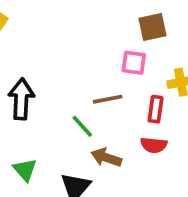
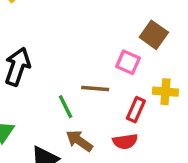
brown square: (153, 27) -> (154, 35), turned 32
red semicircle: (154, 145) -> (125, 141), turned -30

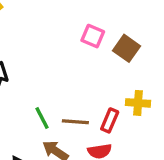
pink square: (128, 62) -> (93, 36), moved
brown line: (95, 89) -> (75, 122), moved

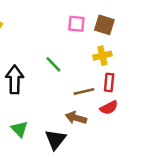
yellow cross: (138, 103) -> (102, 56), moved
green line: (42, 118) -> (53, 64), moved

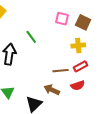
green line: (53, 64) -> (31, 37), moved
red rectangle: (109, 82) -> (80, 66), turned 48

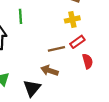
green line: (31, 37) -> (21, 16), turned 40
red semicircle: (78, 85) -> (88, 61), moved, turned -80

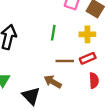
green line: (21, 16) -> (53, 33), moved
black triangle: (32, 88) -> (31, 96), turned -36

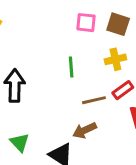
brown arrow: (53, 82) -> (85, 130), turned -42

